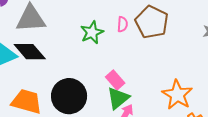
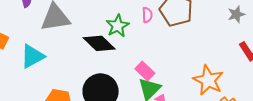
black diamond: (30, 52) -> (99, 43), moved

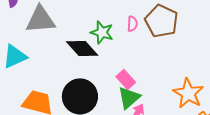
green star: (118, 26) -> (102, 32), turned -30

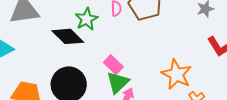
green star: (102, 32) -> (86, 19), turned 30

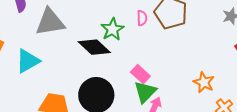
orange star: (177, 74) -> (204, 82), size x0.7

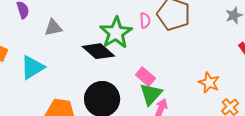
gray triangle: (50, 22) -> (53, 28), size x0.6
green star: (112, 29) -> (116, 33), size x1.4

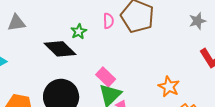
green star: (116, 33) -> (79, 31), size x0.5

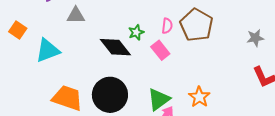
pink rectangle: (106, 77) -> (160, 50), moved
orange star: (169, 87) -> (199, 97), moved

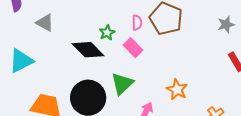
gray triangle: (76, 15) -> (45, 23), turned 36
green triangle: (159, 99) -> (122, 84), moved

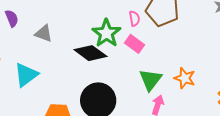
green star: (107, 33) -> (106, 33), size x1.8
green triangle: (122, 84) -> (151, 80), moved

